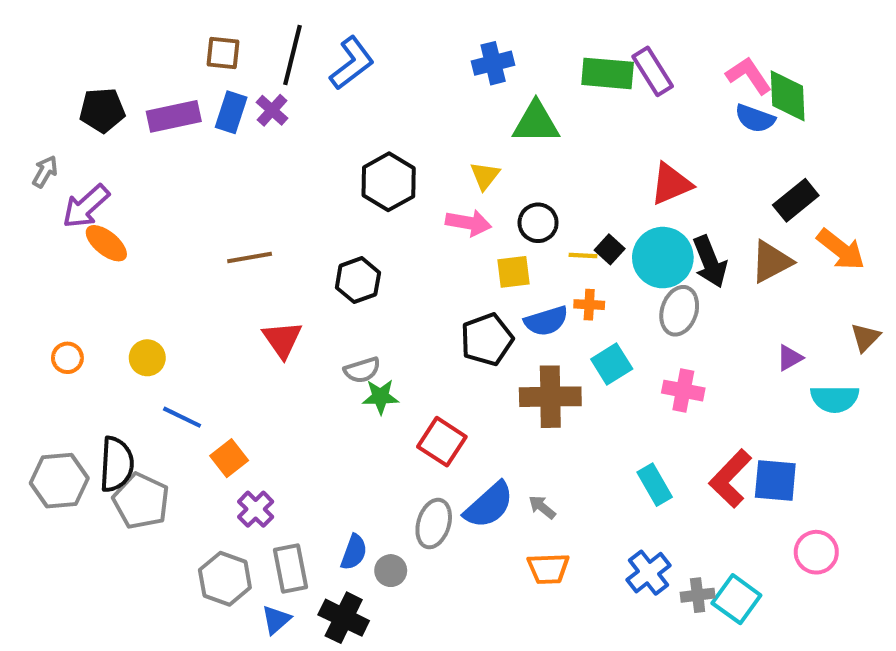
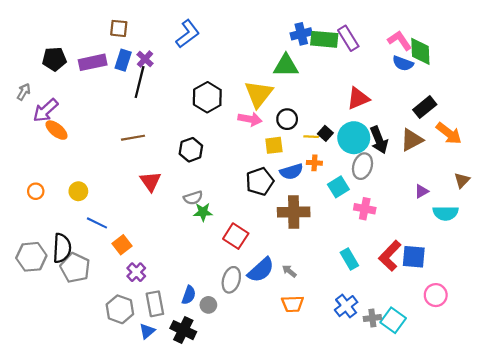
black line: (293, 55) -> (140, 82), moved
blue cross: (493, 63) -> (301, 34), moved
yellow triangle: (485, 176) -> (259, 94), size x1.8
cyan square: (612, 364) -> (338, 187), moved

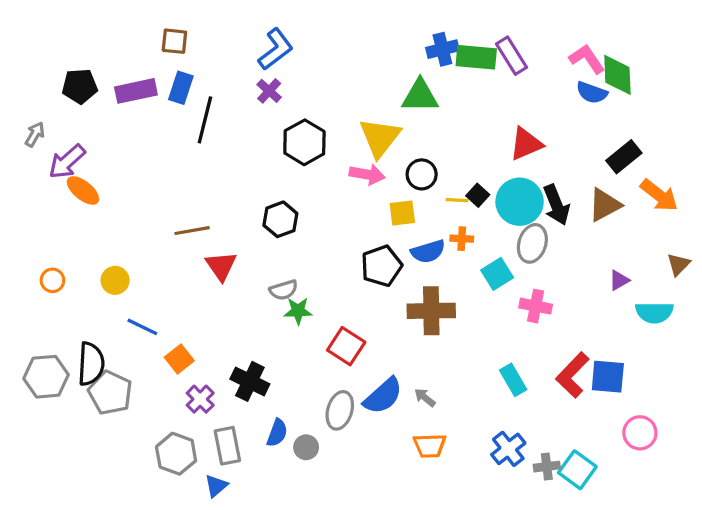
purple cross: (145, 59) -> (269, 91), moved
brown line: (133, 138) -> (192, 231), moved
black cross: (183, 330) -> (250, 381), moved

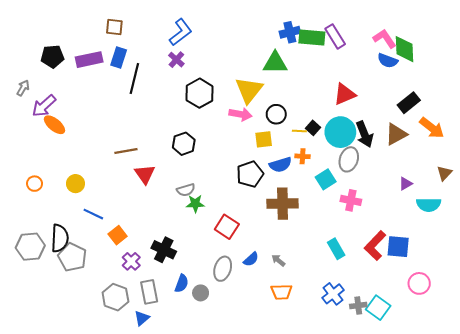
blue semicircle: (383, 396) -> (251, 259), size x0.6

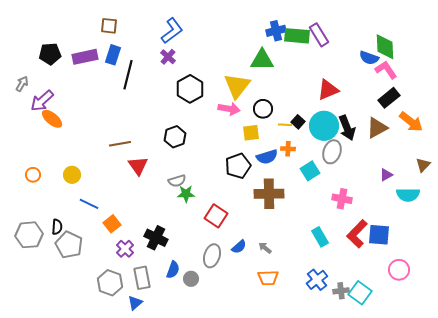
pink L-shape: (384, 39) -> (386, 70), moved
pink cross: (351, 200) -> (342, 199), moved
black semicircle: (60, 238) -> (57, 227), size x0.6

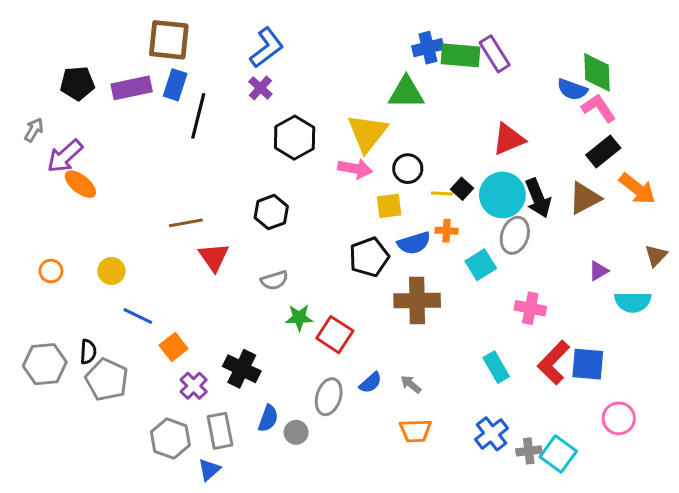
brown square: (109, 26) -> (169, 40), size x1.6
green star: (186, 194) -> (299, 318), moved

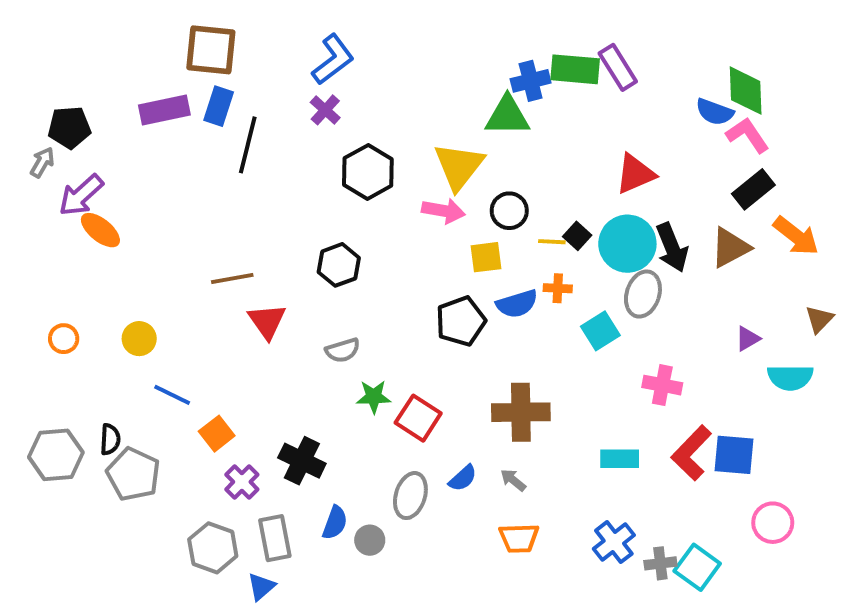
blue cross: (428, 48) -> (531, 81), moved
black pentagon: (77, 83) -> (69, 127), moved
brown cross: (417, 300) -> (521, 412), moved
cyan rectangle: (496, 367) -> (620, 459), turned -60

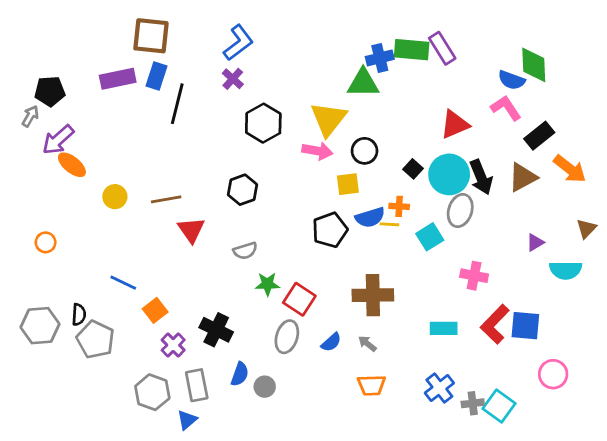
pink L-shape: (748, 135) -> (506, 108), moved
yellow line: (552, 242) -> (389, 224), moved
yellow circle: (139, 339) -> (115, 197), moved
gray ellipse: (410, 496) -> (287, 337), moved

